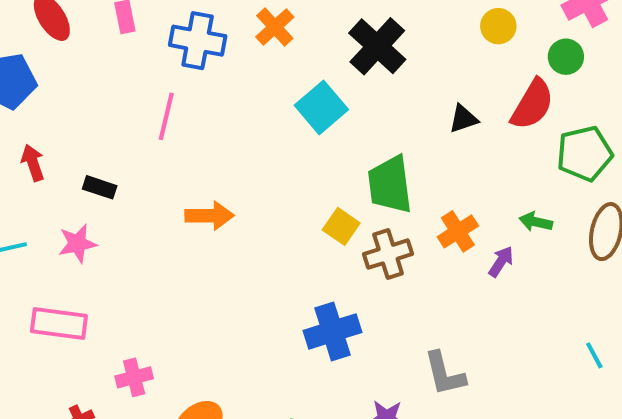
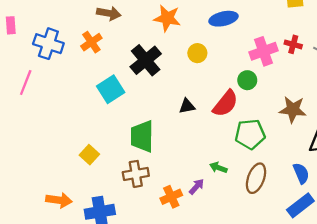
yellow circle: (498, 26) -> (197, 53), moved
orange arrow: (210, 216) -> (59, 200), moved
yellow square: (341, 226) -> (89, 155), moved
orange cross: (458, 231) -> (171, 197), moved

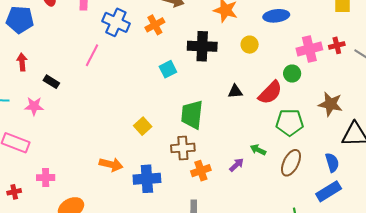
red cross: (293, 44) -> (337, 45), turned -35
black cross: (146, 60) -> (202, 46), turned 36
cyan square: (111, 89) -> (168, 69), size x0.7
orange cross: (171, 197) -> (201, 171), moved

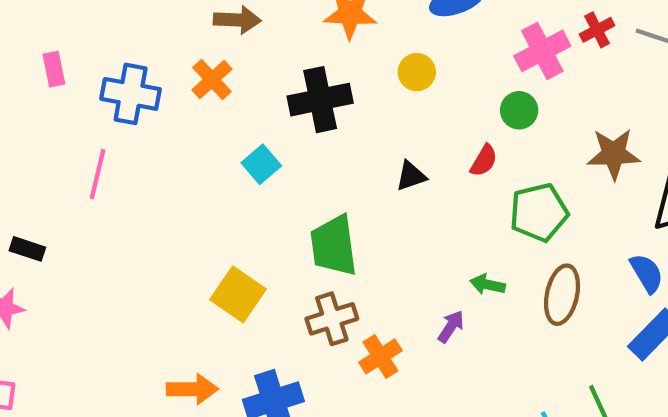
red semicircle: (270, 93) -> (484, 161), size x0.6
yellow square: (143, 126) -> (238, 294), size x1.4

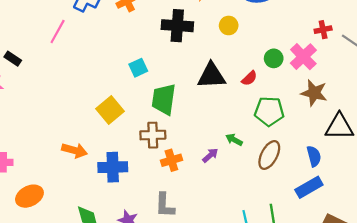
pink cross: (542, 51) -> (303, 57), moved, turned -32
cyan square: (261, 164) -> (138, 68), moved
black triangle: (411, 176) -> (211, 76), size x1.8

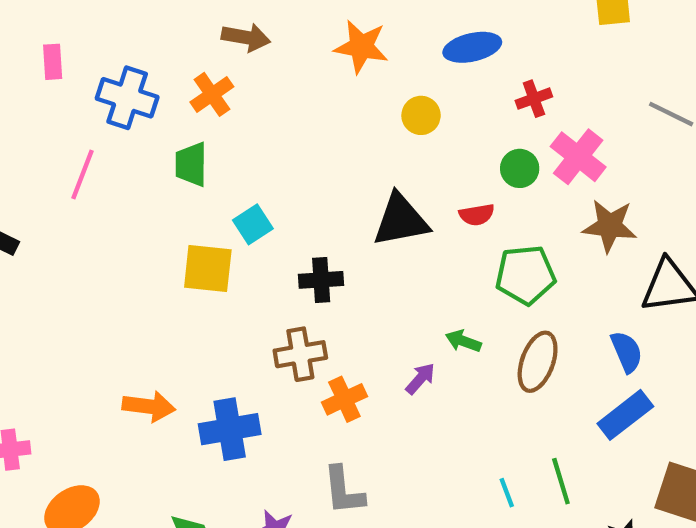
black cross: (177, 26) -> (321, 280), moved, size x0.7
red cross: (323, 30) -> (534, 99), moved
red semicircle: (249, 78) -> (477, 215), turned 42
green trapezoid: (164, 99) -> (191, 164), moved, size x0.7
yellow square: (110, 110) -> (208, 268), moved, turned -36

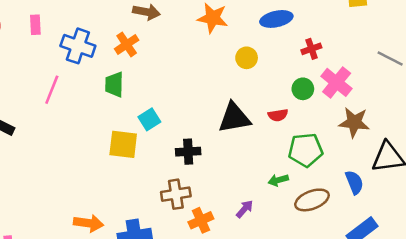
green arrow: (463, 341) -> (278, 180), moved, turned -36
blue semicircle: (627, 352) -> (354, 182), moved
brown ellipse: (538, 362) -> (312, 200), turned 48

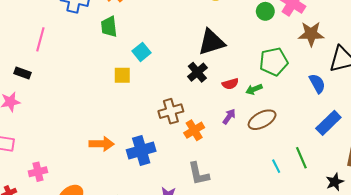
pink line: (52, 90) -> (40, 39), moved
red semicircle: (278, 115) -> (230, 84), moved
yellow square: (123, 144) -> (122, 75), size x0.7
black cross: (188, 152) -> (197, 72), moved, turned -30
brown ellipse: (312, 200) -> (262, 120), moved

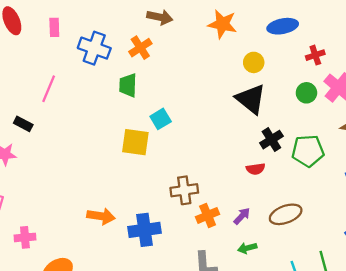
black triangle: (211, 42) -> (251, 99), moved, turned 48
black cross: (197, 72) -> (271, 140), moved
yellow square: (122, 75) -> (135, 142), size x1.4
green arrow: (254, 89) -> (247, 248), moved
purple arrow: (229, 116) -> (242, 216), moved

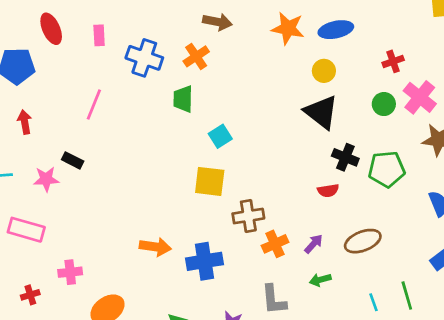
blue ellipse: (283, 26) -> (336, 30), moved
black rectangle: (23, 124) -> (73, 160), moved
black cross: (271, 140) -> (345, 157), turned -35
yellow square: (135, 142) -> (210, 181), moved

